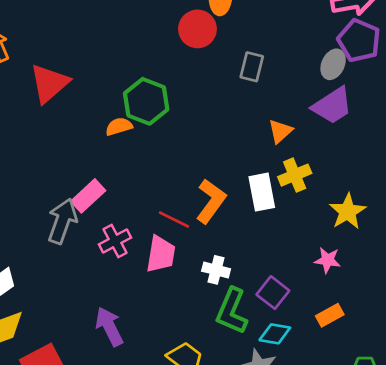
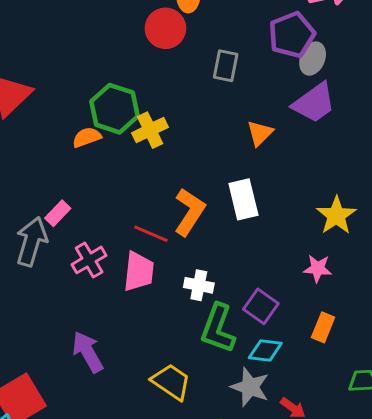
purple pentagon: (359, 40) -> (292, 35), moved, turned 30
yellow cross: (295, 175) -> (150, 130), moved
pink rectangle: (88, 196) -> (58, 213), size x0.7
orange rectangle: (330, 315) -> (323, 327), turned -36

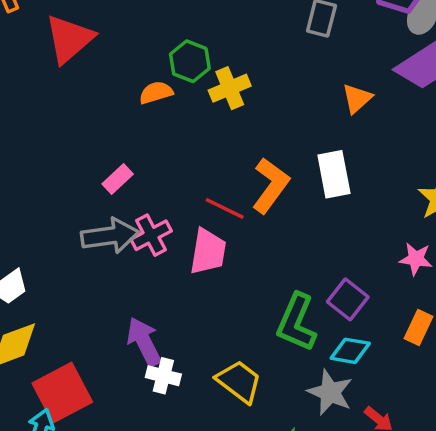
green hexagon: (115, 109) -> (190, 61), size x0.7
gray arrow: (32, 242) -> (110, 236), moved, turned 63
white cross: (199, 285) -> (163, 376), moved

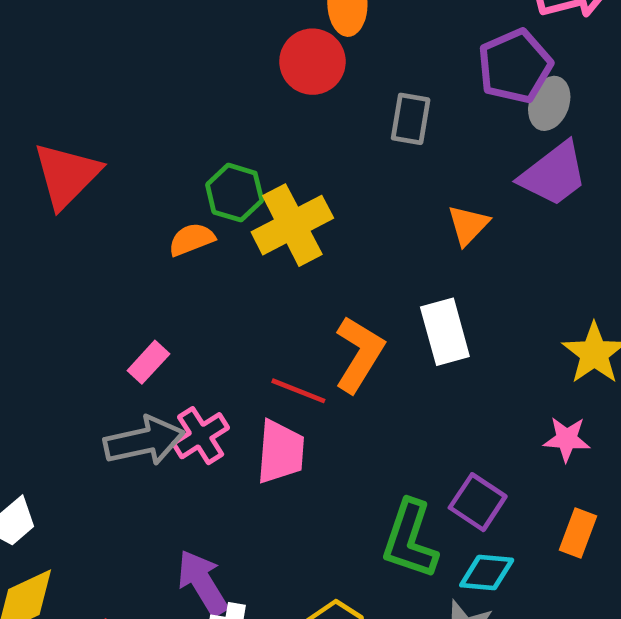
yellow cross: (230, 88) -> (292, 225), size x1.4

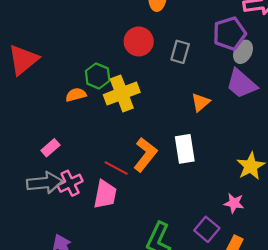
red circle: (312, 62) -> (139, 41), moved
purple trapezoid: (554, 174) -> (241, 84), turned 72
purple square: (478, 502) -> (207, 229), moved

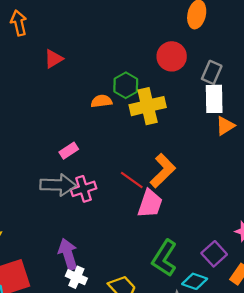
red triangle: (23, 60) -> (54, 59), size x0.6
white rectangle: (185, 149) -> (214, 99), moved
pink trapezoid: (105, 194) -> (150, 204), moved

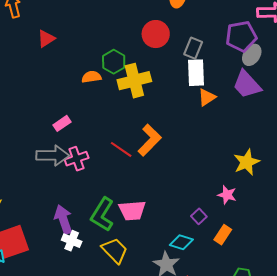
pink trapezoid: (150, 204) -> (132, 210), moved, turned 68
purple square: (214, 254) -> (199, 216), size x0.7
green L-shape: (164, 258) -> (102, 215), moved

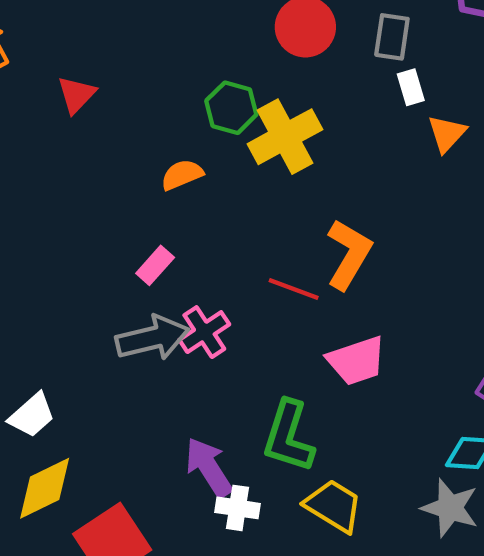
white rectangle: (196, 73) -> (411, 87), size x0.6
orange semicircle: (91, 77) -> (182, 175), moved
pink trapezoid: (132, 210) -> (357, 361), moved

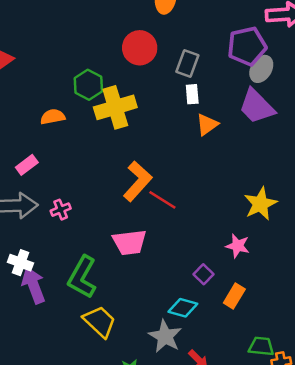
red line: (294, 289) -> (162, 200), moved
pink cross: (204, 332) -> (61, 210), moved, size x0.7
white cross: (237, 508) -> (20, 263), moved

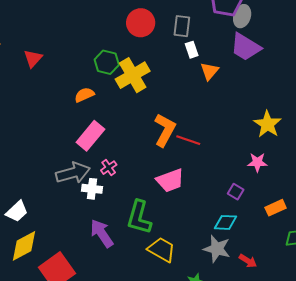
pink rectangle: (27, 165) -> (90, 136), moved, size x1.6
white cross: (20, 263) -> (92, 189), moved
orange rectangle: (234, 296) -> (276, 208), moved, turned 48

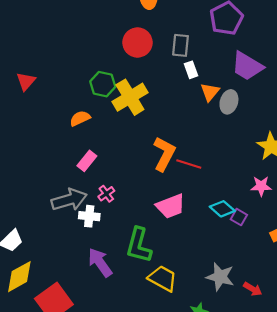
gray ellipse: (242, 16) -> (229, 102), moved
pink rectangle: (90, 136) -> (87, 161), size x0.7
cyan diamond: (225, 222) -> (222, 209), moved, turned 40

